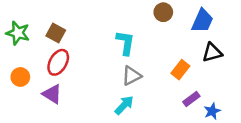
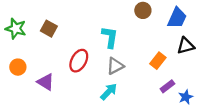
red ellipse: (58, 62) -> (79, 61), moved

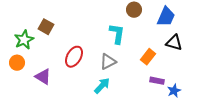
green star: (16, 29) -> (24, 40), moved, turned 30
cyan L-shape: (110, 37) -> (117, 34), moved
black triangle: (186, 46) -> (174, 43), turned 30
purple rectangle: (167, 86) -> (157, 81), turned 48

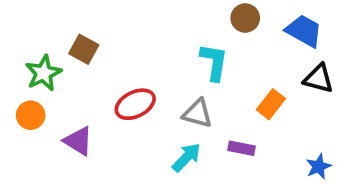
blue trapezoid: (166, 17) -> (304, 31), turned -85
red ellipse: (74, 57) -> (135, 104), turned 35
gray triangle: (108, 62) -> (198, 113), turned 42
purple rectangle: (157, 81) -> (242, 148), moved

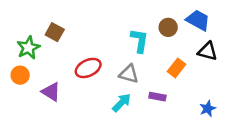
brown circle: (245, 18) -> (168, 27), moved

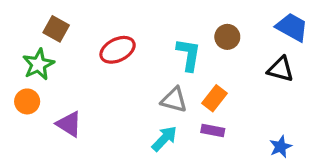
blue trapezoid: (198, 20) -> (292, 27), moved
brown square: (55, 32) -> (56, 29), moved
red ellipse: (88, 68) -> (118, 50), moved
orange rectangle: (177, 68) -> (214, 98), moved

